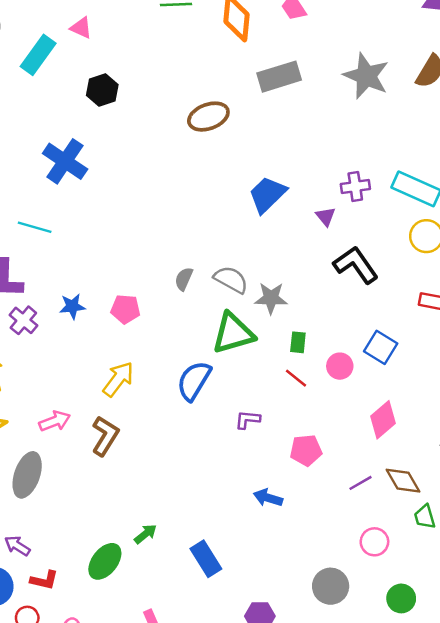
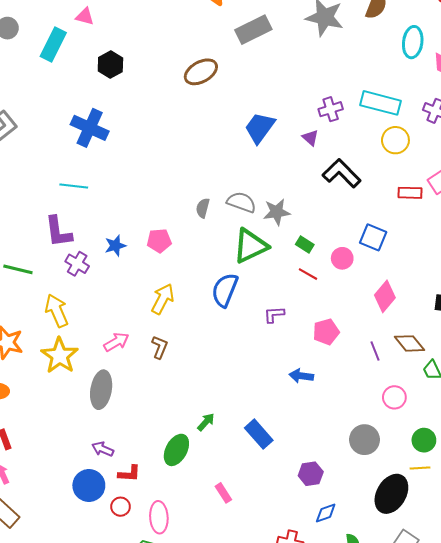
green rectangle: (298, 342) -> (305, 245), turned -54
brown L-shape: (105, 436) -> (160, 347), size x0.7
purple line: (360, 483) -> (375, 351), turned -72

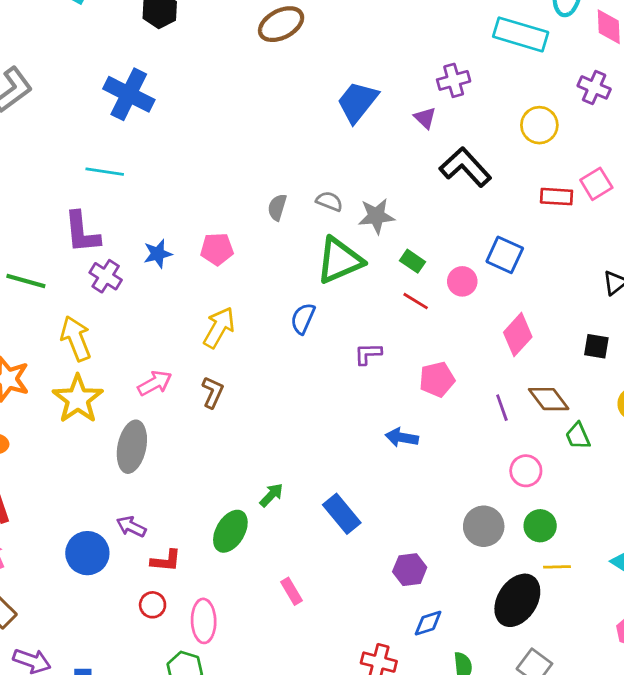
cyan rectangle: (381, 103) -> (521, 34), moved
gray semicircle: (241, 202) -> (329, 201), size x0.7
blue semicircle: (225, 290) -> (303, 319), size x0.7
green circle: (424, 440) -> (540, 526), moved
blue circle: (89, 485) -> (87, 553), moved

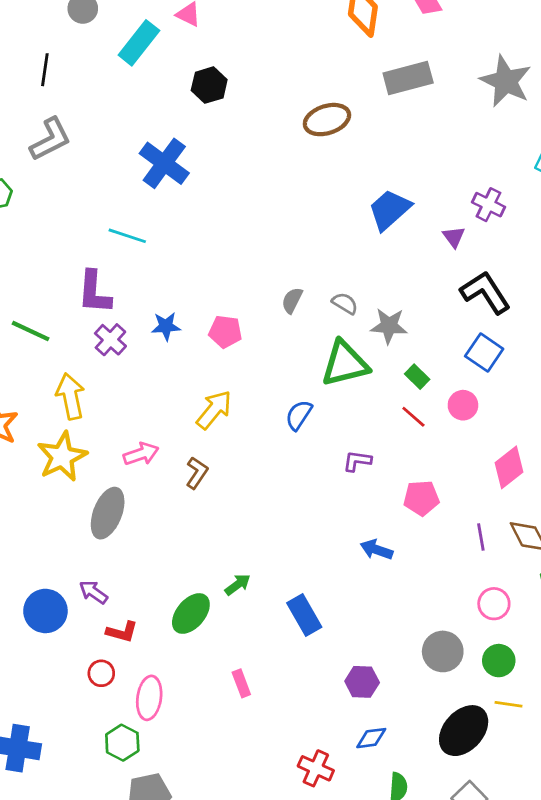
purple cross: (454, 80) -> (488, 205), turned 32
blue square: (505, 255) -> (484, 353), moved

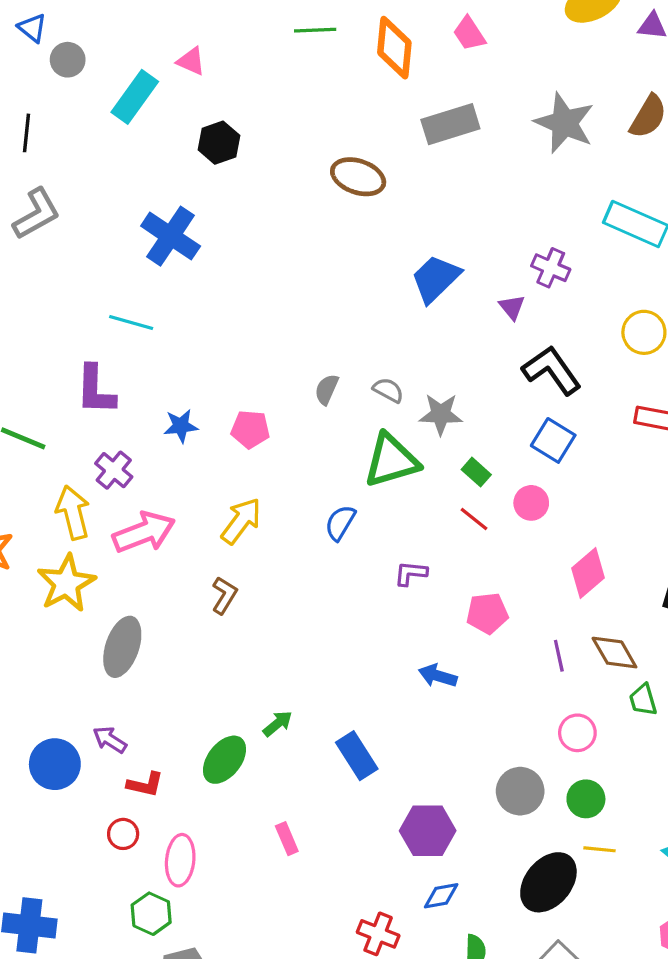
brown ellipse: (327, 120) -> (358, 177), turned 39
purple cross: (110, 340) -> (114, 470), moved
pink arrow: (141, 454) -> (144, 532), moved, size x1.5
purple hexagon: (362, 682) -> (428, 831), size x1.4

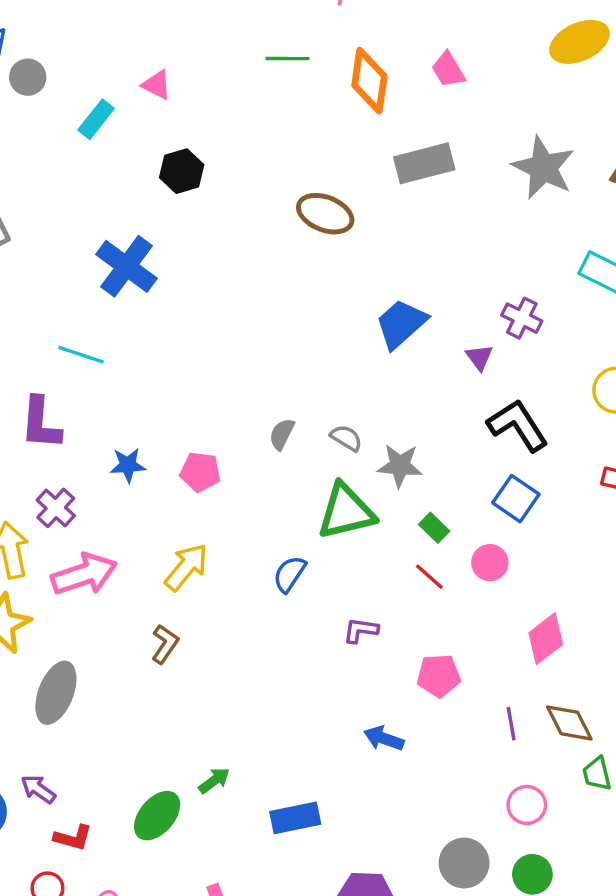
cyan rectangle: (135, 97) -> (96, 119), size x0.7
blue rectangle: (357, 756) -> (295, 818), turned -72

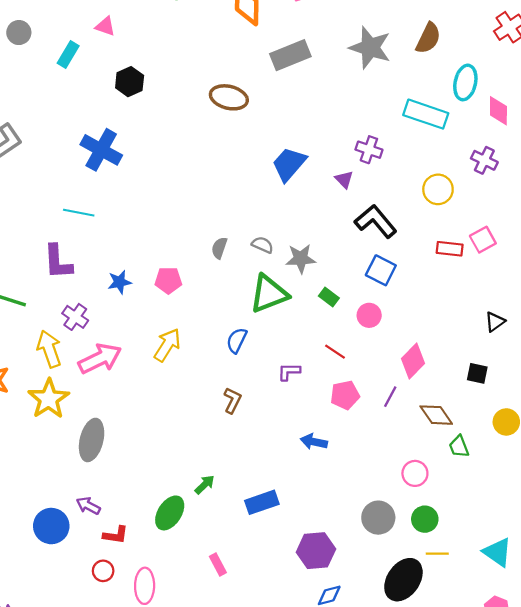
red line: (429, 577) -> (335, 352), moved
brown L-shape: (165, 644) -> (232, 400), moved
purple line: (511, 724) -> (390, 397), moved, turned 45

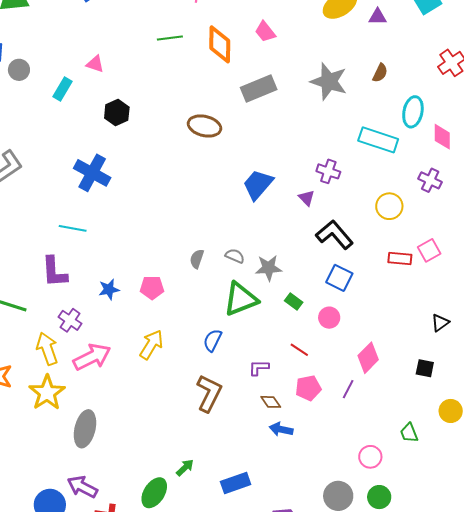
brown semicircle: (428, 38) -> (380, 73), size x0.7
brown L-shape: (232, 400) -> (209, 393), size x1.6
brown diamond: (436, 415) -> (271, 402), moved, size x0.7
purple arrow: (88, 506) -> (82, 487), size x1.4

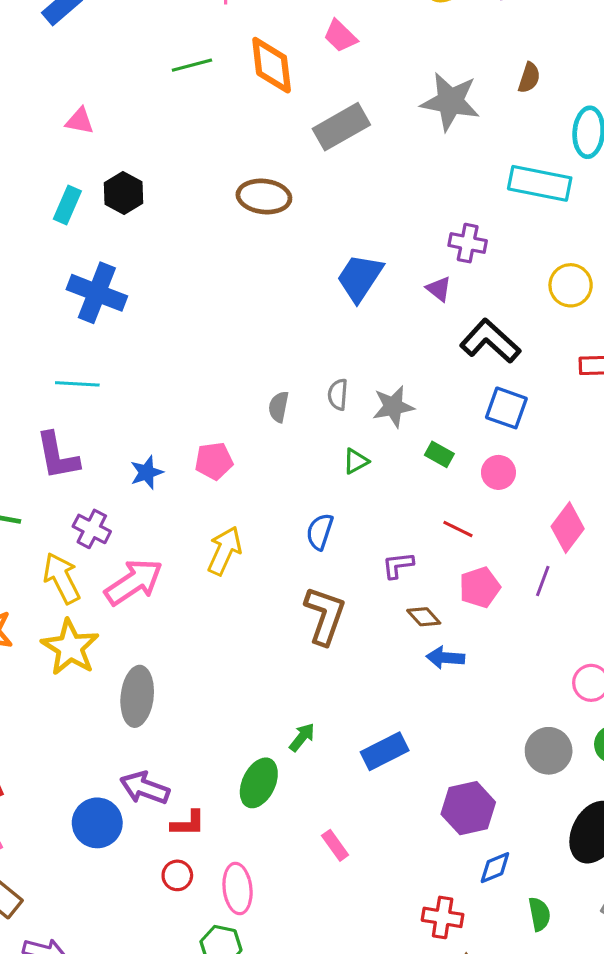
cyan rectangle: (62, 89) -> (67, 205), moved
gray semicircle: (235, 256) -> (338, 395), turned -102
green triangle: (241, 299) -> (356, 461), size x0.5

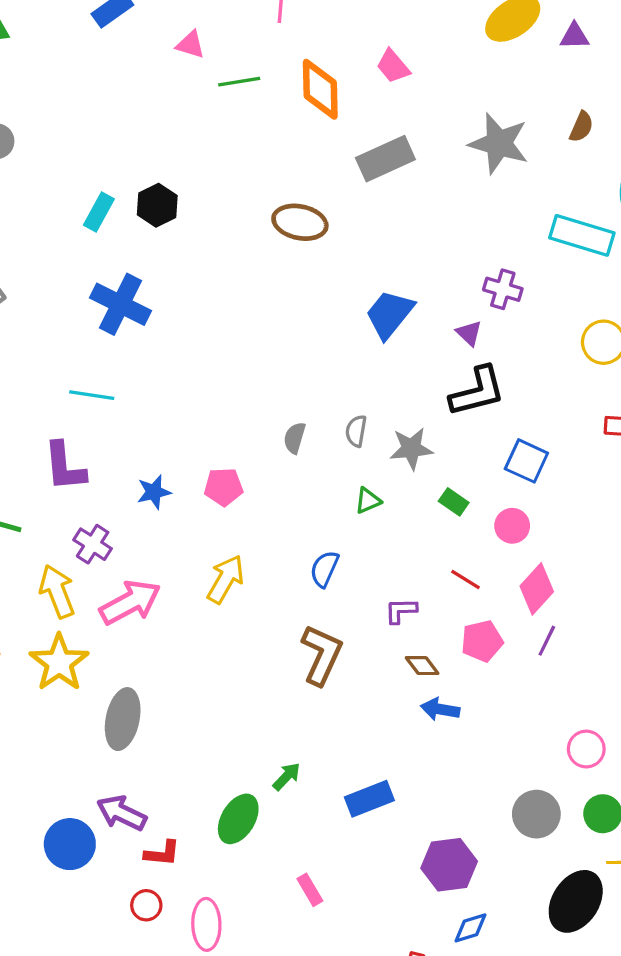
pink triangle: (80, 121) -> (190, 45), moved
black L-shape: (490, 341) -> (477, 391), moved, turned 118
pink diamond: (568, 528) -> (537, 589), moved

